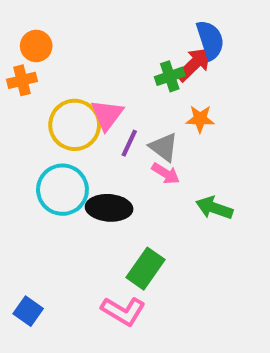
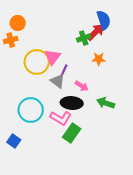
gray triangle: (164, 147) -> (58, 81), moved
cyan circle: (62, 190) -> (31, 110), moved
black ellipse: (109, 208) -> (72, 103), moved
blue square: (28, 311) -> (14, 141), moved
pink L-shape: (123, 311) -> (61, 118), moved

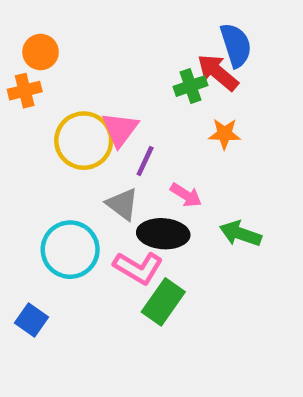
red arrow: (96, 32) -> (218, 72), turned -96
gray triangle: (58, 81) -> (122, 204), moved

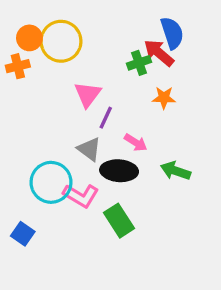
yellow circle: (84, 141) -> (61, 41), moved
pink L-shape: (138, 268) -> (81, 196), moved
green rectangle: (163, 302) -> (119, 221), turned -68

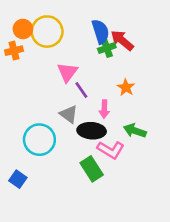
blue semicircle: (172, 33) -> (100, 32), moved
orange star: (164, 98) -> (126, 87), moved, turned 30
purple line: (106, 118) -> (81, 90), turned -60
pink arrow: (136, 143) -> (104, 109), turned 60
pink L-shape: (81, 196) -> (111, 150), moved

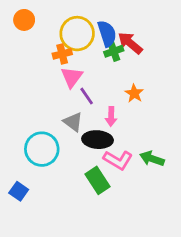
orange circle: (23, 29) -> (24, 20), moved
yellow circle: (47, 32) -> (77, 34), moved
orange cross: (14, 51) -> (62, 54), moved
green arrow: (135, 131) -> (152, 159), moved

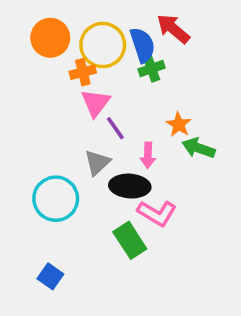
orange circle: (24, 20) -> (50, 38), moved, size x1.4
red arrow: (130, 43) -> (173, 29), moved
gray triangle: (73, 122) -> (97, 163), turned 40
green arrow: (152, 159) -> (199, 148), moved
blue square: (19, 191) -> (50, 276), moved

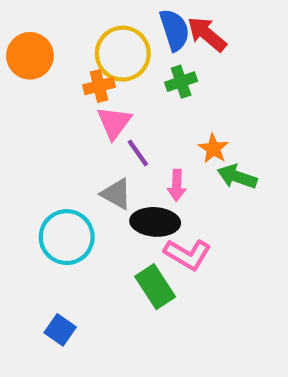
orange circle: (50, 38) -> (30, 56), moved
blue semicircle: (142, 45) -> (175, 30), moved
gray triangle: (97, 163) -> (116, 194), turned -48

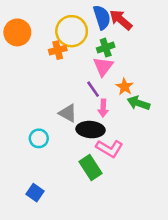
pink triangle: (114, 123) -> (103, 66), moved
purple line: (138, 153) -> (93, 89), moved
cyan circle: (67, 237) -> (39, 138), size x0.6

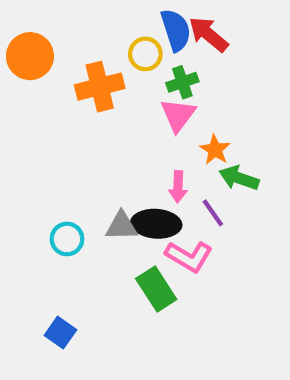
yellow circle: (72, 31) -> (145, 54), moved, size x0.6
orange cross: (58, 50) -> (100, 87), size x1.5
purple line: (93, 89) -> (213, 213), moved
gray triangle: (68, 113) -> (121, 226), moved, turned -30

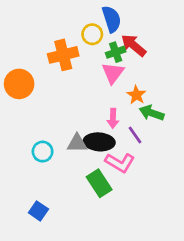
red arrow: (208, 34) -> (134, 45), moved
orange circle: (30, 56) -> (19, 84), moved

